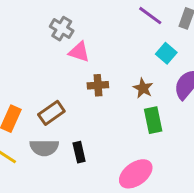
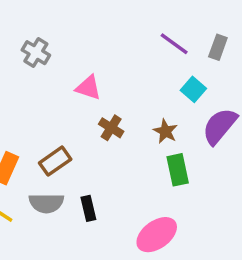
gray cross: (62, 29) -> (36, 53), moved
brown cross: (98, 85) -> (111, 128), turned 36

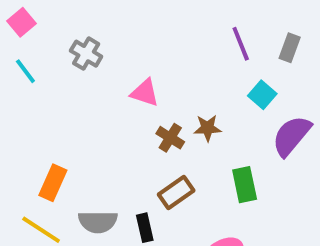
purple line: (174, 44) -> (241, 44), turned 32
brown star: (165, 131) -> (207, 128), moved, turned -30
brown rectangle: (55, 161) -> (176, 192), moved

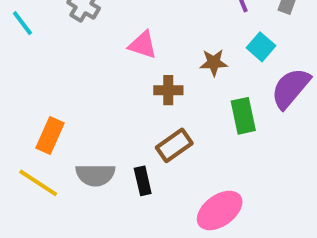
brown star: (207, 128) -> (214, 63), moved
brown cross: (170, 138) -> (168, 90), turned -32
green rectangle: (245, 185) -> (243, 116), moved

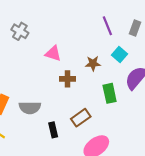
brown rectangle: (174, 145) -> (81, 118), moved
gray semicircle: (95, 175) -> (30, 108), moved

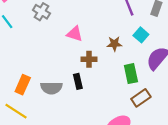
brown rectangle: (81, 118) -> (141, 98), moved
black rectangle: (53, 130) -> (78, 81), moved

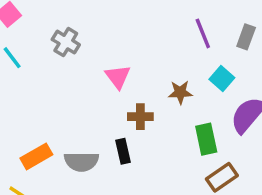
pink triangle: (75, 34) -> (118, 77), turned 35
orange rectangle: (23, 85) -> (36, 156), turned 36

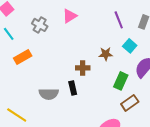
pink triangle: (118, 77) -> (70, 16), moved, turned 35
green rectangle: (206, 139) -> (121, 81), turned 36
orange rectangle: (36, 156) -> (23, 57), moved

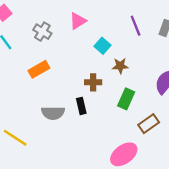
cyan square: (130, 46) -> (103, 46), moved
orange rectangle: (23, 57) -> (39, 69), moved
green rectangle: (121, 81) -> (126, 99), moved

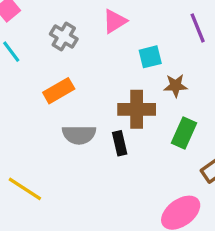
cyan square: (103, 46) -> (150, 57), turned 35
brown cross: (93, 82) -> (137, 109), size x1.5
gray semicircle: (53, 113) -> (79, 135), moved

